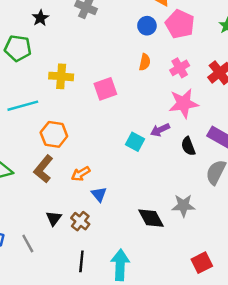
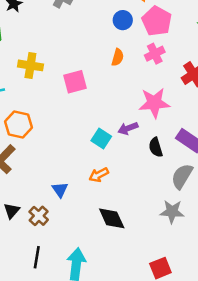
pink cross: (180, 68) -> (155, 54), moved
orange arrow: (81, 174) -> (99, 175), moved
gray star: (183, 206) -> (172, 212), moved

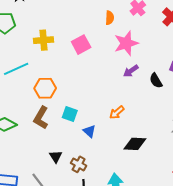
pink star: (154, 103) -> (126, 43), moved
cyan square: (101, 139) -> (70, 114), moved
brown cross: (39, 216) -> (79, 164), moved
black diamond: (112, 218) -> (135, 144), turned -50

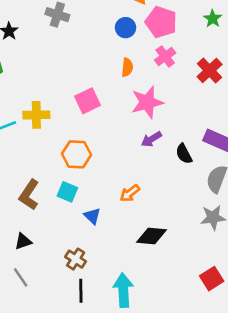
yellow cross: (43, 40) -> (36, 115), moved
orange hexagon: (45, 88) -> (76, 154), moved
black triangle: (56, 157) -> (23, 241), moved, turned 40

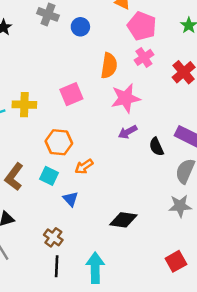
blue circle: (126, 28) -> (80, 27), moved
orange semicircle: (127, 67) -> (109, 66), size x1.5
orange arrow: (130, 193) -> (84, 167), moved

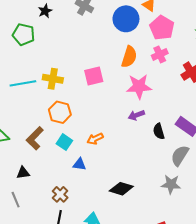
blue circle: (80, 27) -> (126, 19), moved, size x1.6
orange hexagon: (59, 142) -> (60, 112), moved
blue triangle: (70, 199) -> (80, 164), turned -48

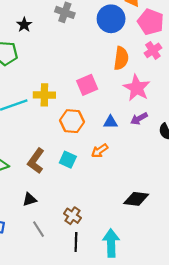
pink star: (139, 86) -> (137, 88), turned -30
orange hexagon: (60, 112) -> (72, 121), moved
blue triangle: (80, 164) -> (110, 122), moved
gray line: (16, 200) -> (39, 229), moved

